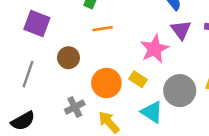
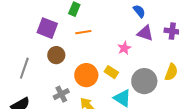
purple square: (37, 24) -> (47, 28), moved
purple triangle: (181, 30) -> (145, 33), turned -36
pink star: (154, 49) -> (124, 48), size x0.6

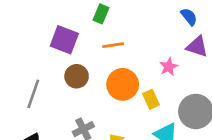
yellow rectangle: (111, 72) -> (151, 99), turned 32
orange circle: (86, 75) -> (123, 84), moved

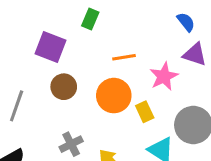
orange line: (113, 45) -> (124, 57), moved
pink star: (169, 67) -> (164, 76), size x1.4

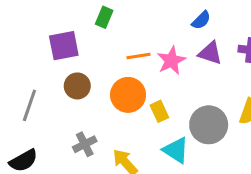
blue semicircle: (186, 22) -> (201, 20), turned 84
purple square: (50, 47) -> (64, 46), turned -32
pink star: (164, 76) -> (171, 61), moved

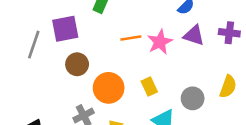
orange circle: (128, 95) -> (109, 88), moved
gray line: (29, 105) -> (34, 45), moved
gray circle: (209, 125) -> (193, 98), size x0.7

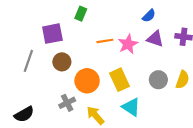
gray line: (34, 45) -> (28, 61), moved
yellow rectangle: (149, 87) -> (120, 80), size x1.5
gray circle: (193, 98) -> (158, 80), moved

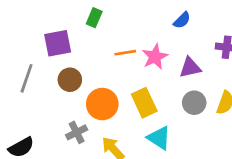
purple triangle: (155, 39) -> (190, 68), moved, turned -30

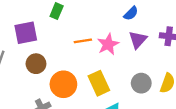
purple triangle: (190, 68) -> (138, 40), moved, turned -36

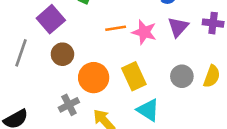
purple square: (26, 33) -> (51, 19), turned -30
pink star: (108, 44) -> (144, 32), turned -30

